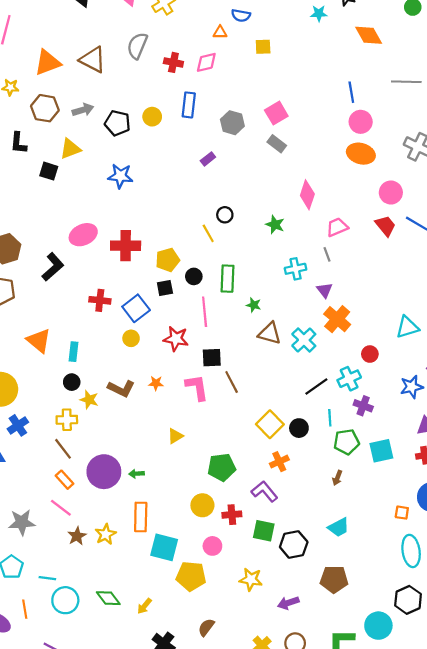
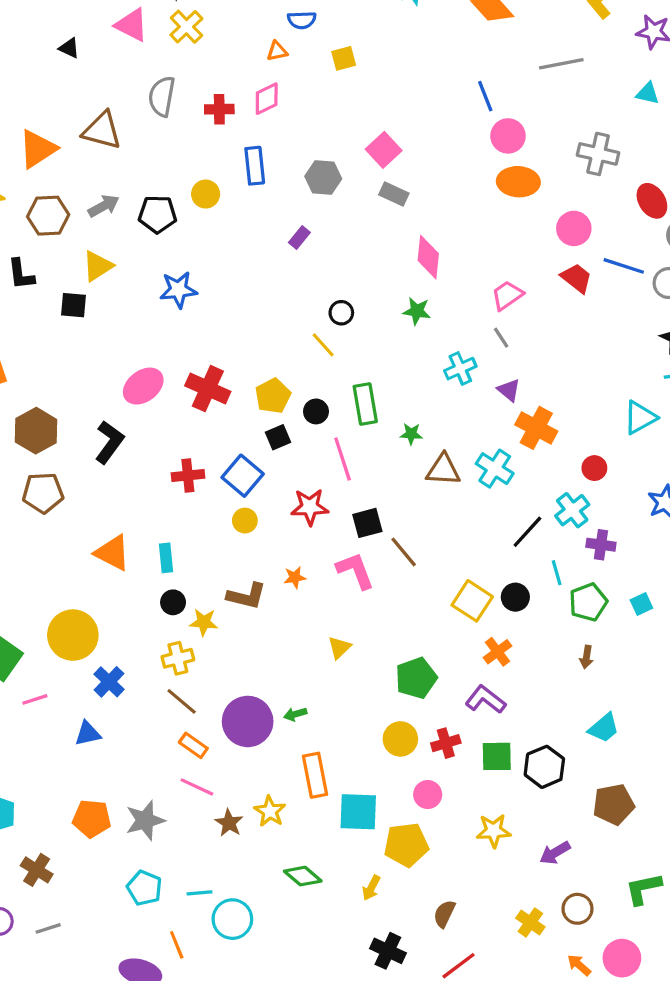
pink diamond: (307, 195) -> (428, 257), moved
red cross: (126, 246) -> (208, 389), turned 36
cyan square: (381, 451) -> (641, 604), size x0.6
green diamond: (108, 598) -> (303, 876), moved
yellow arrow: (144, 606) -> (371, 888), moved

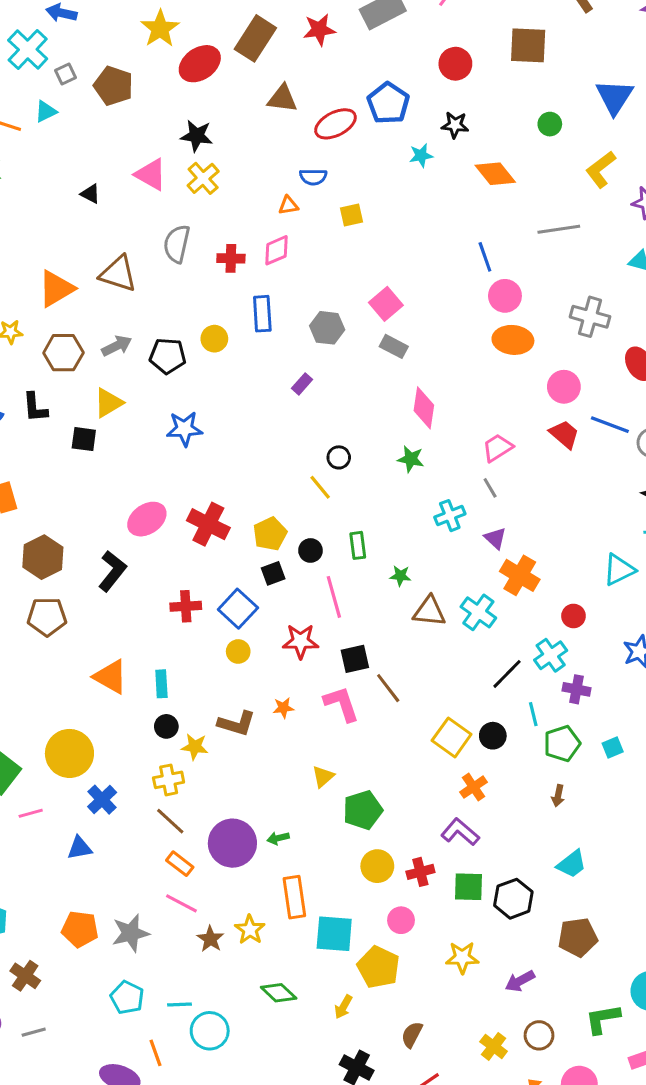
green rectangle: (365, 404) -> (358, 545), size x0.7
green pentagon: (416, 678) -> (363, 810), moved
yellow pentagon: (406, 845) -> (378, 967), turned 30

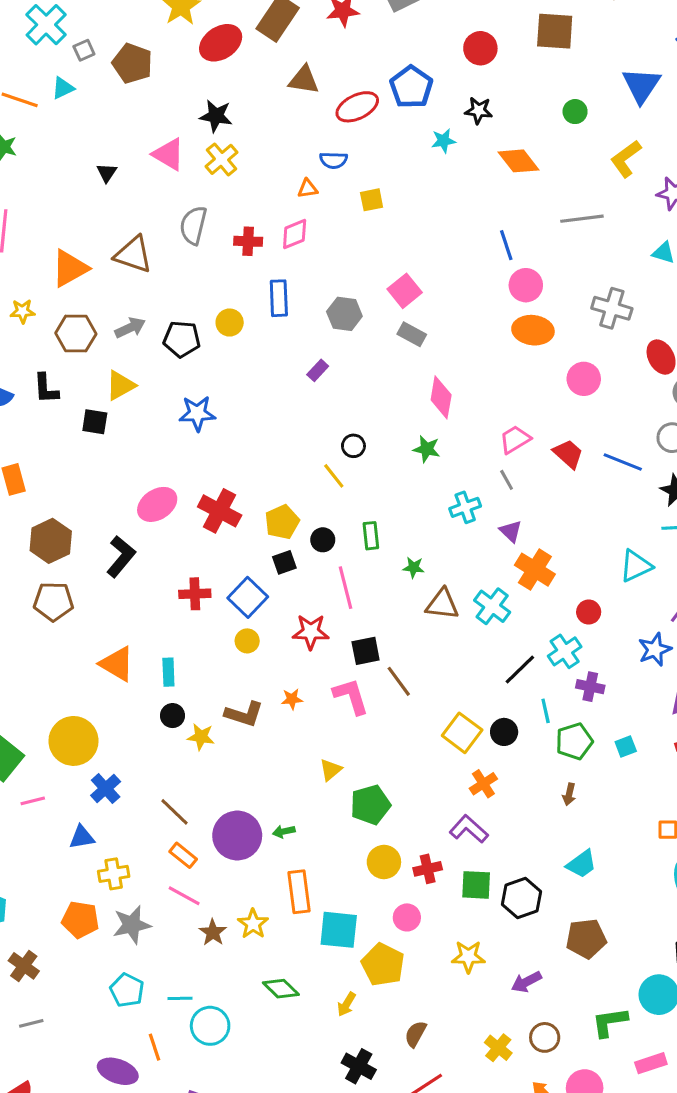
black triangle: (90, 194) -> (107, 173), turned 35
blue line: (610, 425) -> (623, 462), moved
red trapezoid: (564, 434) -> (568, 454), moved
yellow cross: (169, 780) -> (114, 874), moved

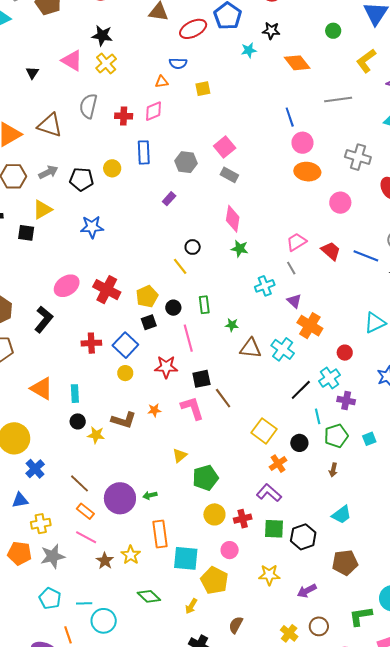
pink diamond: (441, 397) -> (233, 219), moved
black circle: (504, 732) -> (299, 443), moved

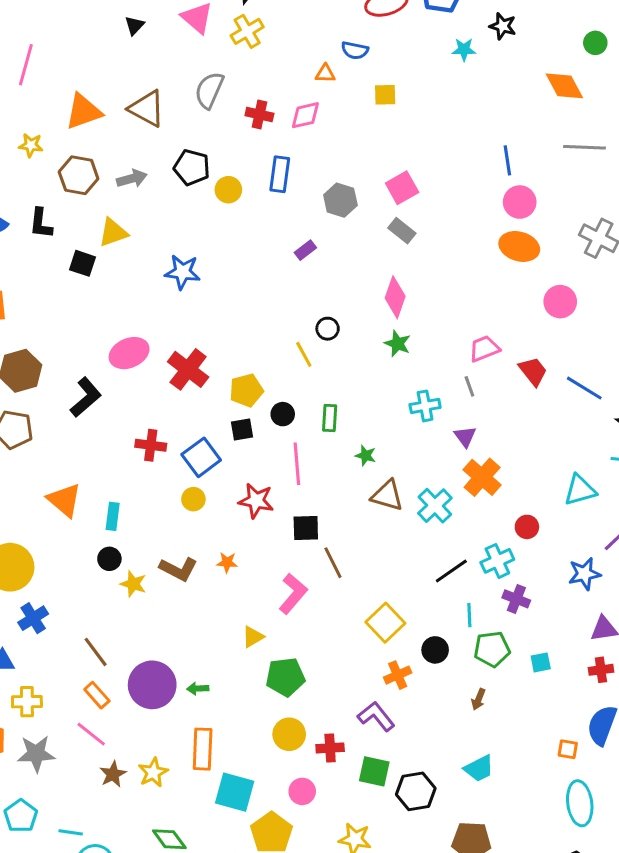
orange diamond: (297, 63) -> (564, 86), moved
black pentagon: (81, 179) -> (192, 167), moved
pink L-shape: (192, 408) -> (293, 594), moved, turned 48

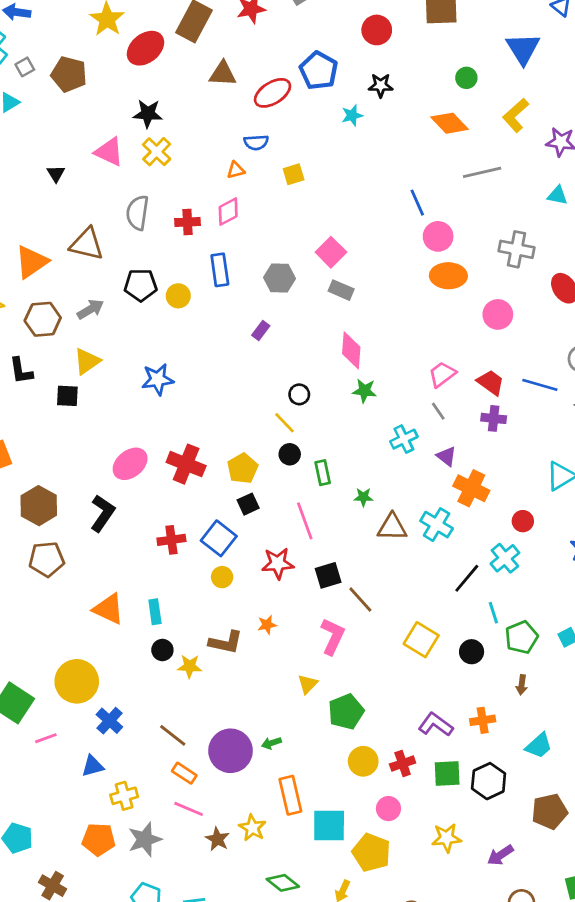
black circle: (283, 414) -> (290, 454), moved
purple cross: (516, 599) -> (494, 418), moved
orange cross: (398, 675) -> (483, 720), moved, turned 30

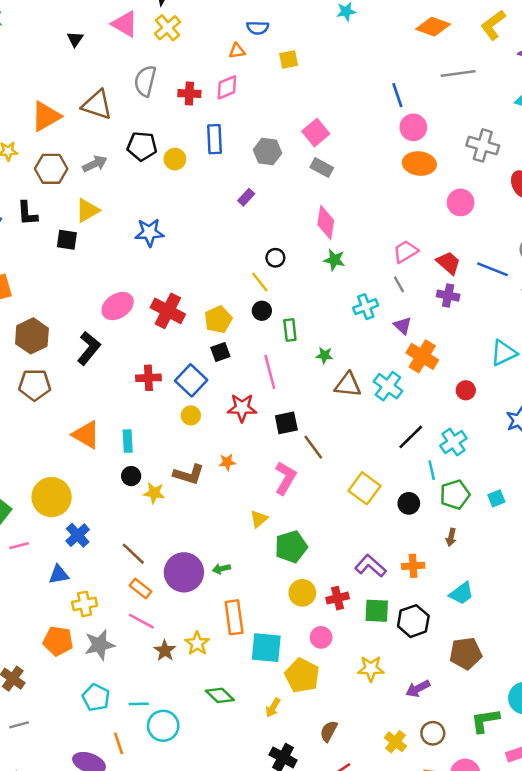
orange diamond: (450, 123) -> (433, 27), turned -32
cyan cross: (505, 558) -> (453, 442), moved

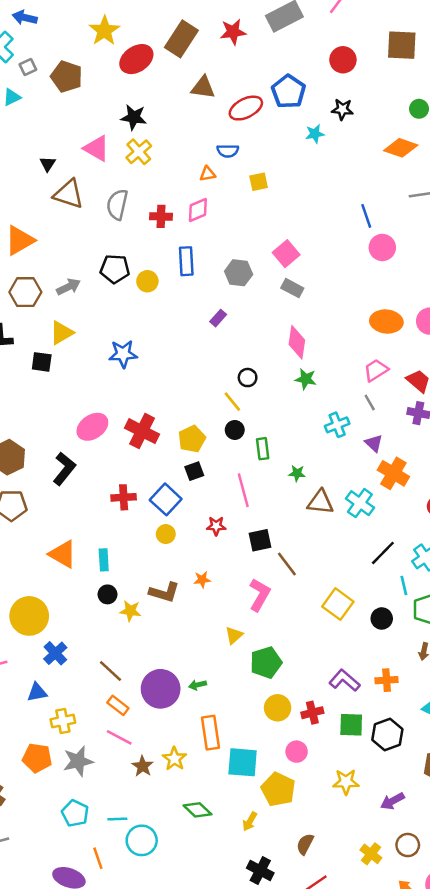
brown triangle: (97, 105) -> (69, 194), moved
orange ellipse: (419, 164) -> (386, 322), moved
red star: (242, 408) -> (216, 526), size x0.7

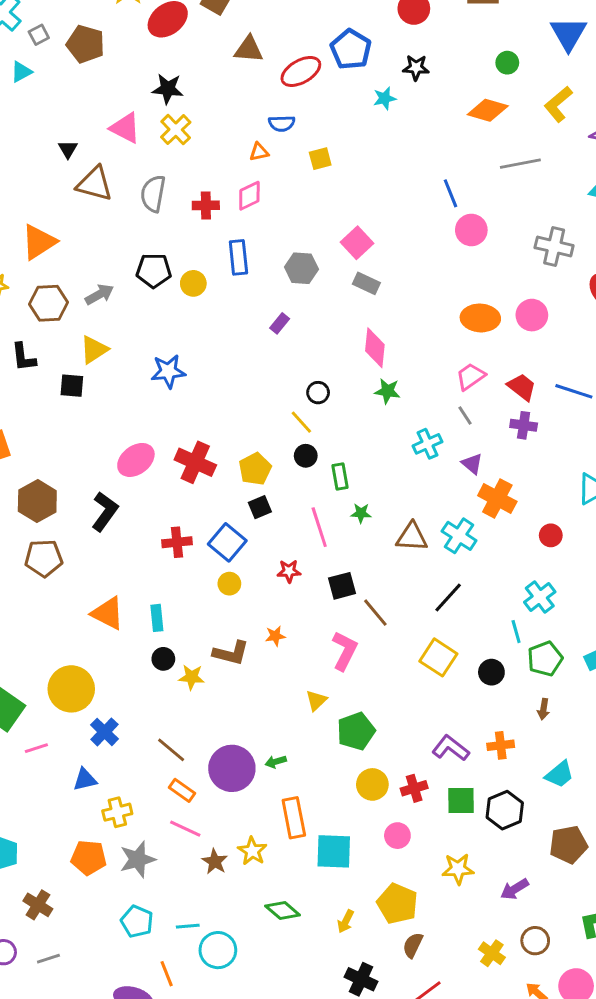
green star: (297, 473) -> (361, 513), moved
black line: (383, 553) -> (448, 597), moved
yellow pentagon: (278, 789) -> (397, 904), moved

